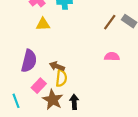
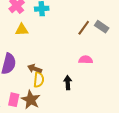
pink rectangle: (39, 86) -> (14, 100), moved, turned -32
black arrow: (74, 102) -> (68, 83), moved

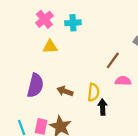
brown line: (84, 28) -> (113, 60), moved
yellow semicircle: (39, 80) -> (93, 92), moved

